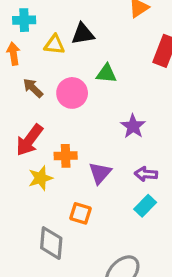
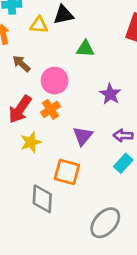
pink circle: (72, 93) -> (55, 81), moved
orange cross: (66, 156) -> (51, 109), moved, turned -30
orange square: (80, 213) -> (67, 172), size x1.4

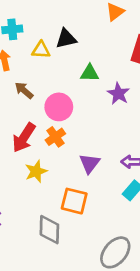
purple star: (110, 94) -> (118, 94), moved

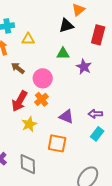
black triangle: (66, 39) -> (66, 26), moved
purple triangle: (90, 163) -> (66, 117), turned -42
gray diamond: (49, 230) -> (28, 164), moved

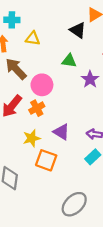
black triangle: (66, 26) -> (78, 30), turned 42
brown arrow: (18, 68) -> (16, 69), size x1.5
yellow star: (29, 124) -> (32, 138), moved

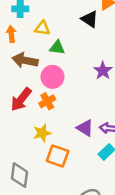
green triangle: (69, 61) -> (57, 48), moved
brown arrow: (16, 69) -> (25, 60), turned -35
purple triangle: (61, 132) -> (85, 128), moved

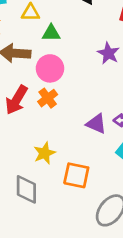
yellow star: (42, 133) -> (44, 153), moved
orange square: (58, 156) -> (76, 175), moved

